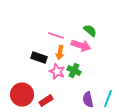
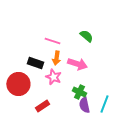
pink arrow: (81, 46) -> (77, 64), moved
green cross: (74, 71) -> (79, 92), moved
red circle: (22, 95) -> (18, 84), moved

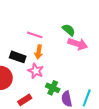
pink arrow: (77, 64) -> (78, 44), moved
green cross: (79, 92) -> (53, 88), moved

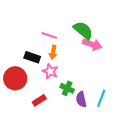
green semicircle: (69, 30) -> (83, 30), size x1.5

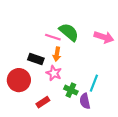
green semicircle: (83, 30) -> (69, 32), moved
pink arrow: (92, 44) -> (104, 37), moved
cyan line: (101, 98) -> (94, 83), moved

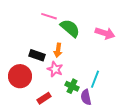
pink line: (53, 37) -> (49, 16), moved

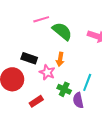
pink line: (49, 16) -> (41, 19), turned -35
orange arrow: (58, 50) -> (60, 59), moved

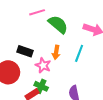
cyan line: (87, 82) -> (79, 53), moved
green cross: (64, 89) -> (41, 86), moved

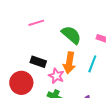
pink line: (37, 12) -> (36, 23), moved
orange arrow: (56, 52) -> (69, 63), size x1.5

